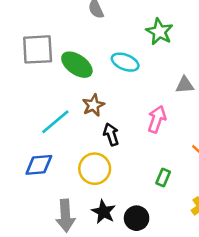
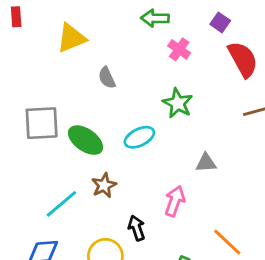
cyan ellipse: (125, 62) -> (139, 137), turned -48
black arrow: (111, 134) -> (137, 228), moved

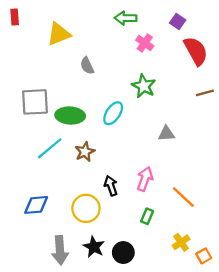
cyan ellipse: (139, 137) -> (113, 113), turned -30
green ellipse: (86, 140) -> (70, 116), turned -32
pink arrow: (175, 201) -> (145, 179), moved
cyan line: (61, 204) -> (50, 148), moved

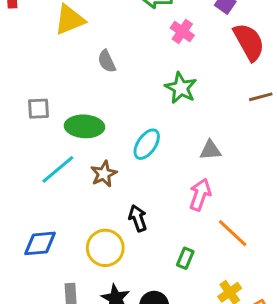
gray square: (35, 102) -> (39, 109), size x0.6
cyan ellipse: (113, 113) -> (147, 144), moved
pink arrow: (145, 179) -> (200, 195), moved

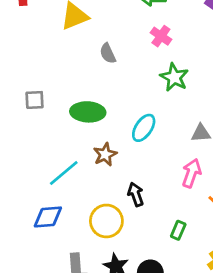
pink cross: (182, 32) -> (161, 36), moved
gray square: (39, 109) -> (35, 100), moved
cyan line: (58, 169) -> (64, 173), moved

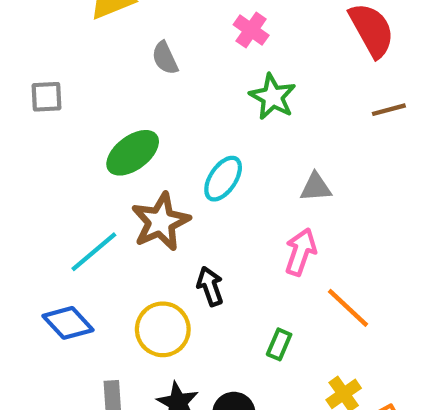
gray square: (35, 100) -> (46, 97), moved
green ellipse: (88, 112) -> (133, 153), turned -40
brown star: (105, 154) -> (161, 222), size x1.5
blue diamond: (48, 217) -> (68, 323), turned 52

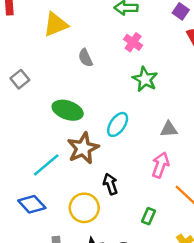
gray square: (46, 97) -> (20, 79), turned -36
green ellipse: (133, 153) -> (68, 110), turned 56

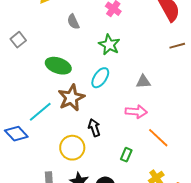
green star: (145, 79) -> (109, 45), moved
pink arrow: (160, 165) -> (136, 112), turned 75
blue diamond: (32, 204) -> (16, 134), moved

